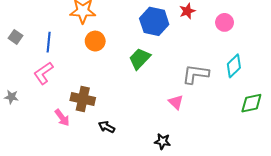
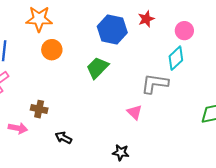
cyan diamond: (234, 66) -> (176, 58), moved
brown cross: (83, 99) -> (39, 109), size x0.7
pink arrow: (62, 118) -> (18, 128), turned -42

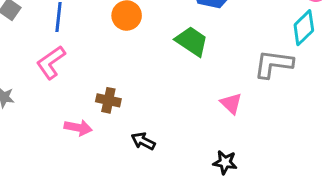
green trapezoid: (97, 68) -> (192, 41), turned 80
pink triangle: (135, 112) -> (231, 103), moved

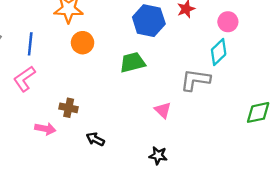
green trapezoid: (192, 41) -> (133, 62), turned -48

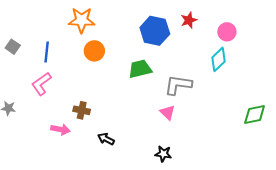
gray L-shape: (195, 80) -> (178, 85), moved

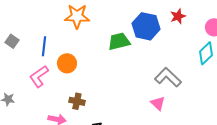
orange circle: (94, 51) -> (67, 63), moved
green trapezoid: (140, 69) -> (119, 41), moved
gray L-shape: (178, 85) -> (168, 77), turned 36

